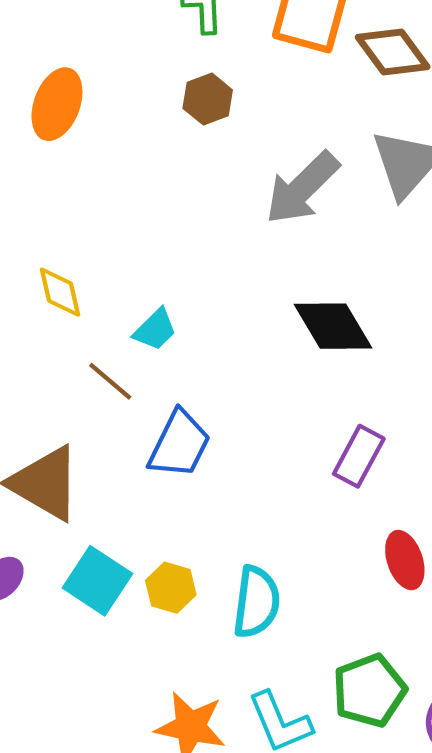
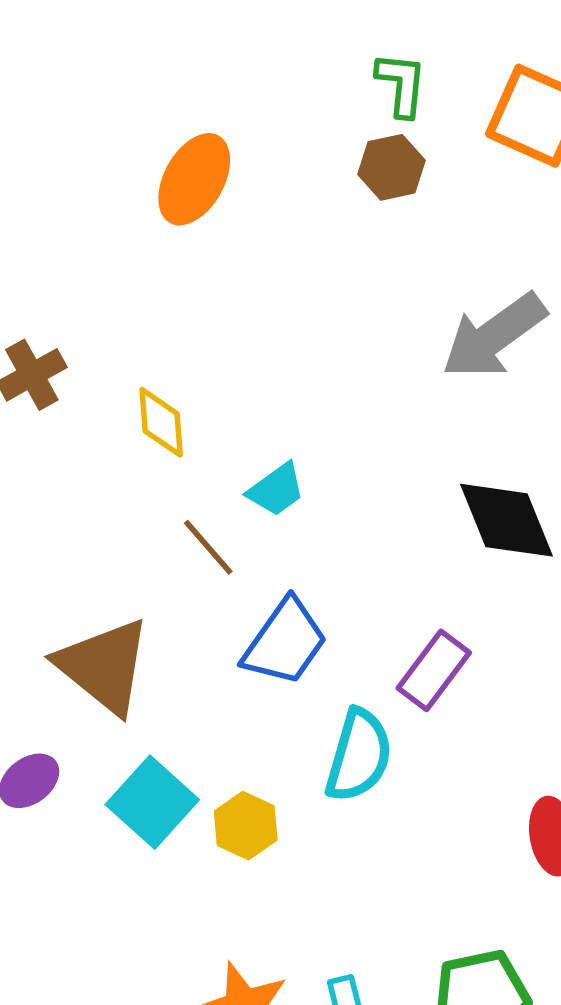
brown hexagon: (208, 99) -> (391, 167), moved
purple rectangle: (359, 456) -> (434, 670), moved
cyan semicircle: (256, 602) -> (359, 755), moved

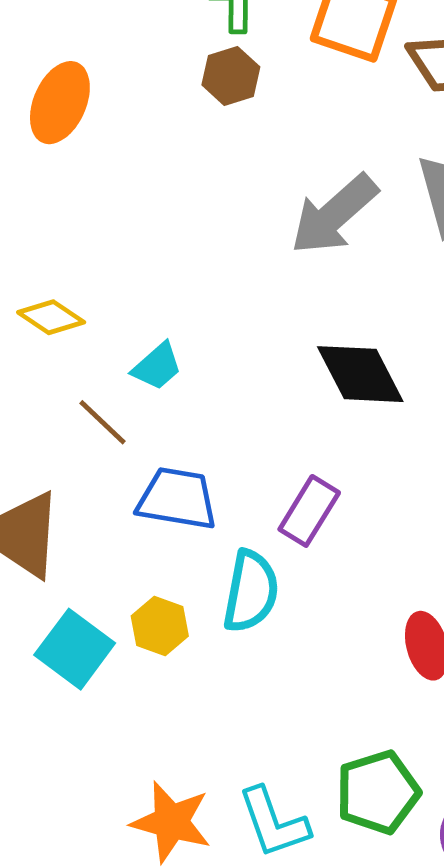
yellow diamond: (161, 422) -> (51, 317), turned -46
blue trapezoid: (285, 642) -> (177, 499), turned -110
yellow hexagon: (246, 826) -> (160, 626), moved

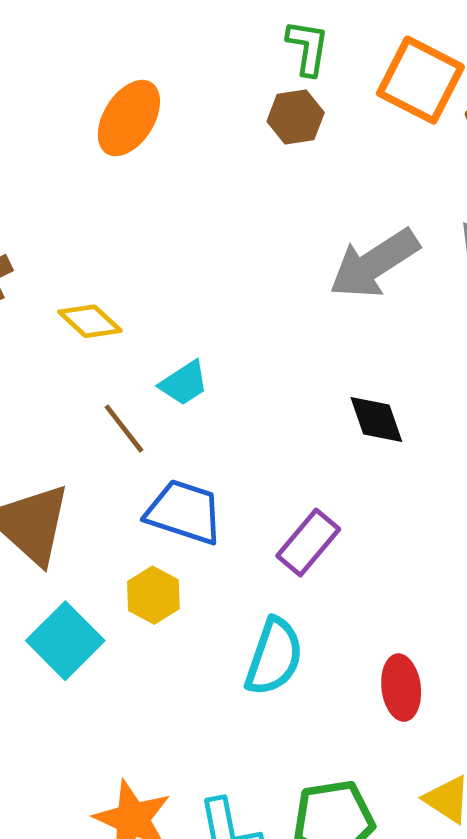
black diamond: (360, 374) -> (376, 419), size x0.7
cyan semicircle: (251, 591) -> (274, 657), moved
yellow hexagon: (160, 626) -> (153, 595), moved

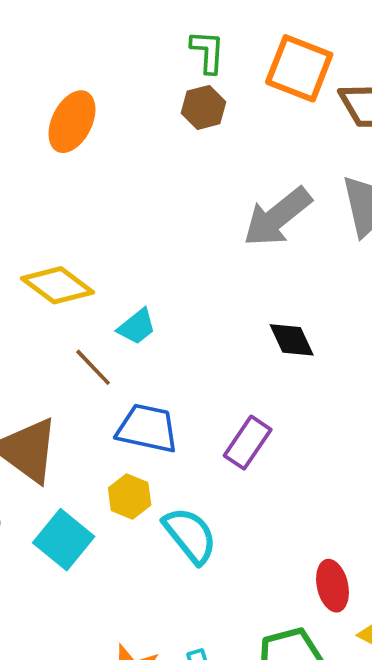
yellow diamond: (90, 321) -> (57, 285), size x1.4
cyan semicircle: (274, 657) -> (190, 535), moved, turned -52
red ellipse: (401, 688) -> (332, 586), moved

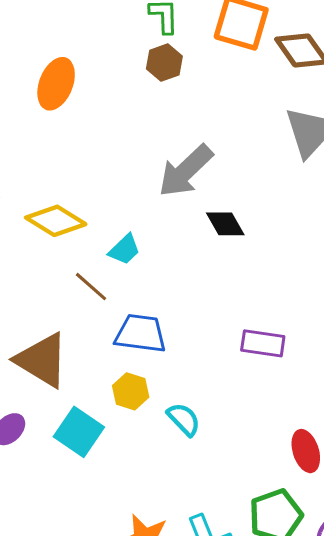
gray arrow: (277, 217) -> (186, 171), moved
black diamond: (292, 340) -> (225, 224), moved
purple rectangle: (248, 443) -> (263, 343), moved, turned 69
cyan semicircle: (190, 535) -> (184, 419), size x0.7

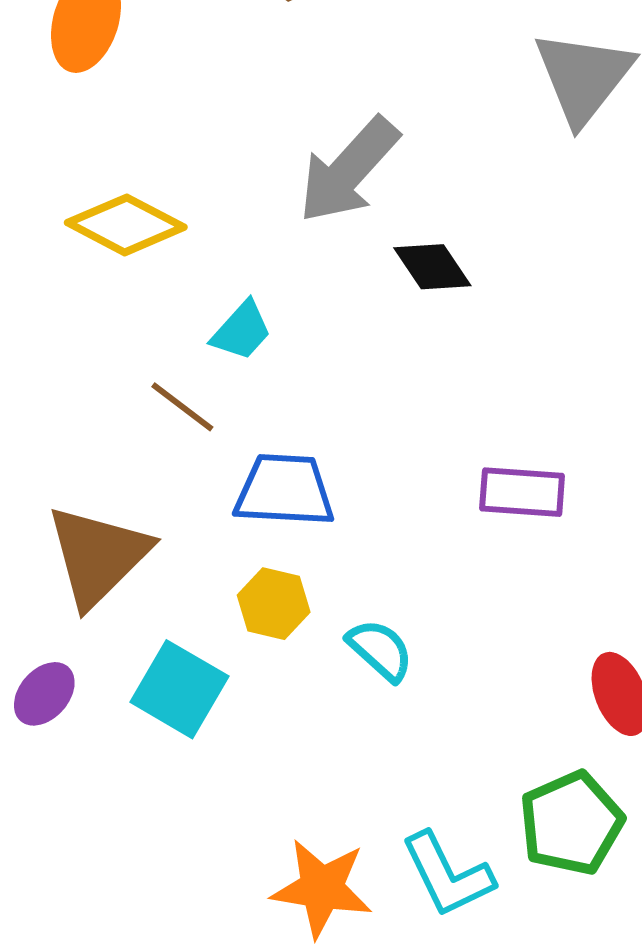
yellow diamond: (56, 221) -> (126, 225), moved
brown triangle: (42, 360) -> (98, 556), turned 48

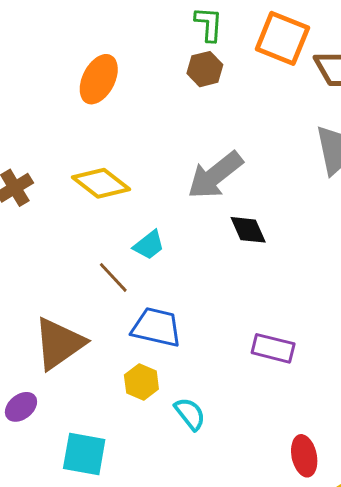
cyan square: (179, 689) -> (84, 454), moved, turned -30

